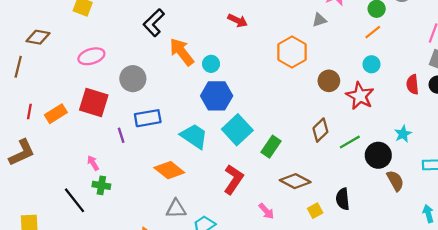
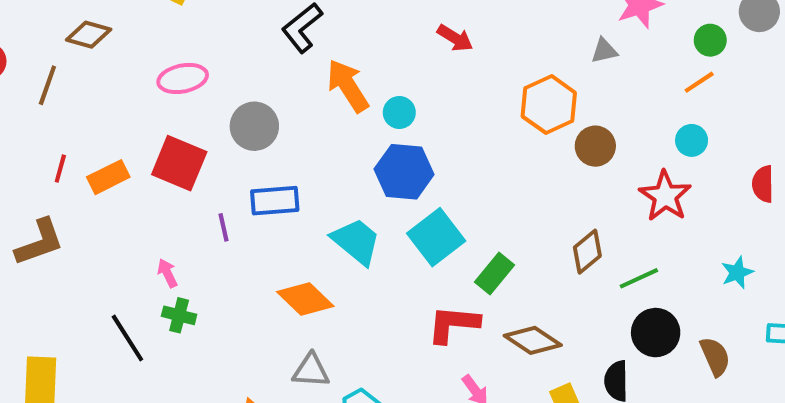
brown circle: (329, 81) -> (595, 146), moved
black circle: (378, 155) -> (656, 333), moved
red L-shape: (233, 179) -> (453, 324), moved, turned -124

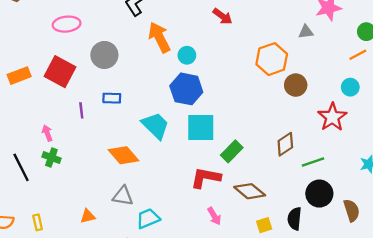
blue rectangle: (275, 201) -> (112, 98), size x0.7
cyan square: (436, 237) -> (201, 128), turned 32

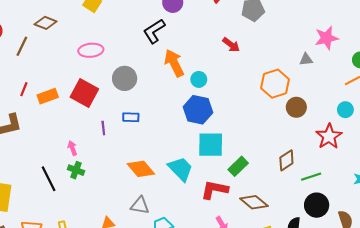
cyan trapezoid: (155, 126) -> (181, 169), moved

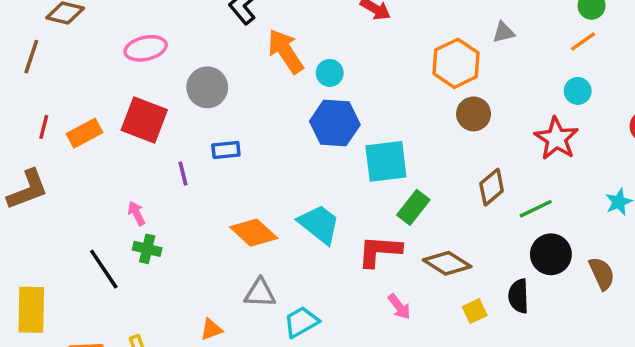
gray triangle: (306, 59) -> (504, 32), moved
brown circle: (296, 107) -> (474, 114), moved
cyan square: (211, 145) -> (386, 161), moved

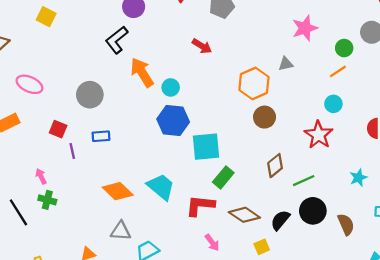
pink ellipse: (146, 48) -> (29, 84), moved, turned 35
red square: (144, 120) -> (58, 129), moved, size x0.6
black semicircle: (519, 296) -> (280, 220), moved, turned 40

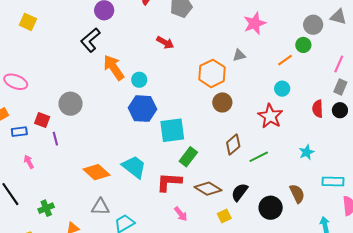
green circle: (344, 48) -> (303, 45), moved
gray circle: (90, 95) -> (71, 104), moved
blue rectangle: (101, 136) -> (19, 132), moved
green cross: (47, 200) -> (46, 208), moved, turned -35
black circle: (313, 211) -> (271, 208), moved

